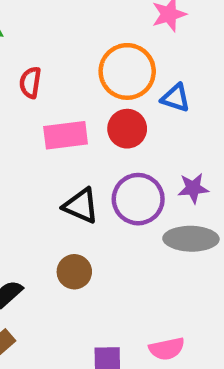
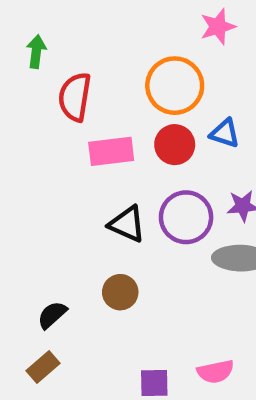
red semicircle: (30, 82) -> (75, 97), size x1.5
blue triangle: (176, 98) -> (225, 133), moved

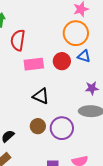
orange circle: (175, 86) -> (76, 33), moved
purple circle: (186, 217) -> (62, 128), moved

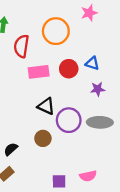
orange circle: (76, 33) -> (56, 31), moved
purple star: (92, 88) -> (98, 89), moved
purple circle: (62, 128) -> (69, 120), moved

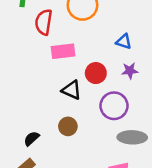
red circle: (69, 69) -> (96, 73), moved
purple circle: (69, 120) -> (114, 106), moved
gray ellipse: (100, 122) -> (132, 137), moved

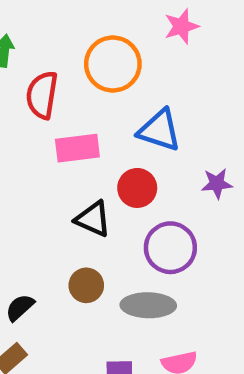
blue triangle: (124, 42) -> (159, 130), moved, size x1.5
purple star: (130, 71) -> (217, 184), moved
gray ellipse: (132, 137) -> (148, 305), moved

